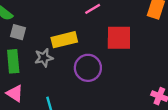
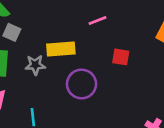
red square: (119, 38) -> (121, 57), size x0.6

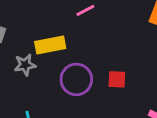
red square: (121, 57) -> (117, 79), moved

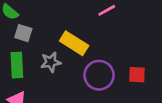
yellow rectangle: (50, 45) -> (74, 43), turned 44

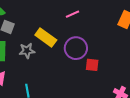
purple circle: (99, 75) -> (76, 48), moved

